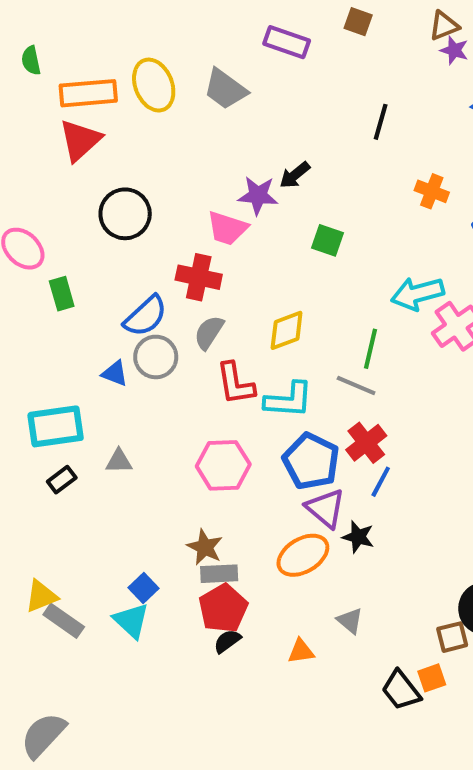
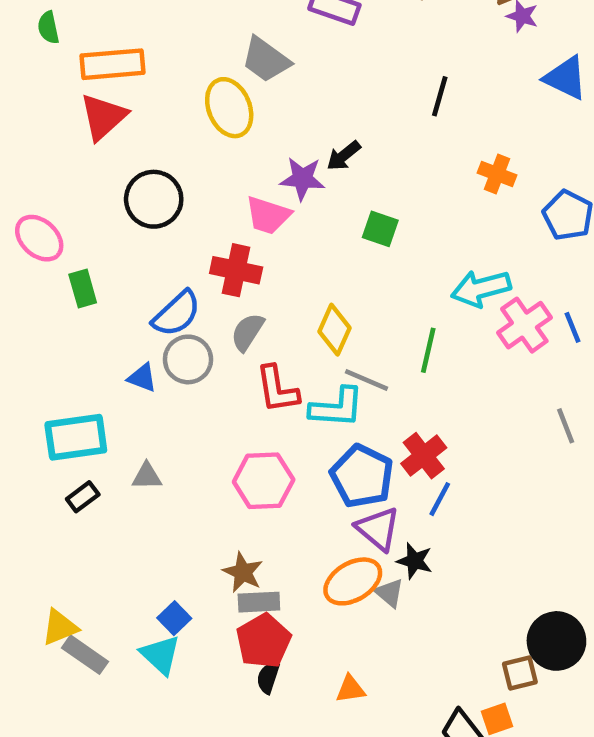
yellow ellipse: (154, 85) -> (229, 108), moved
yellow diamond: (287, 330) -> (334, 330), turned -45
gray line: (356, 386) -> (367, 380), moved
gray triangle: (350, 621) -> (389, 593), moved
black semicircle: (227, 641) -> (268, 678), turned -36

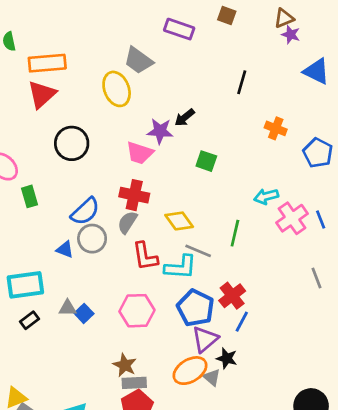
red cross: (236, 270) -> (134, 195), moved
cyan arrow: (481, 288) -> (266, 196), size x0.7
yellow diamond: (334, 330) -> (179, 221), turned -60
purple triangle: (378, 529) -> (205, 339), turned 40
blue square: (174, 618) -> (84, 313), moved

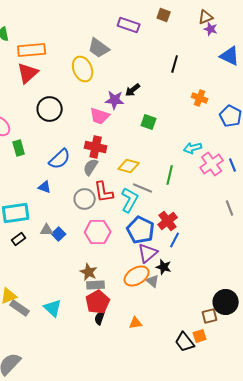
yellow diamond: (179, 221) -> (129, 166), turned -40
gray circle: (92, 239) -> (85, 199), moved
cyan L-shape: (180, 267) -> (130, 200), turned -65

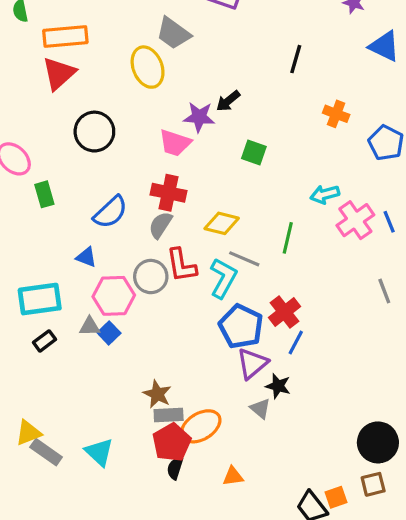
pink hexagon: (98, 232) -> (114, 296), moved
orange ellipse: (137, 276) -> (201, 426), moved
brown square: (210, 316) -> (373, 484), moved

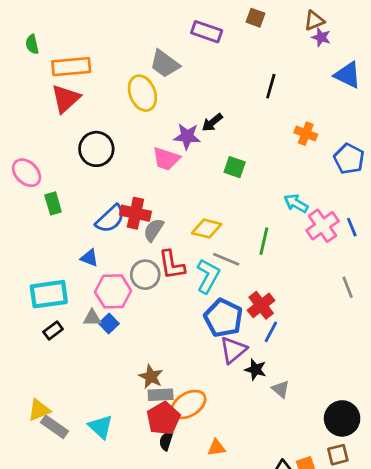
red cross: (169, 193) -> (135, 213), moved
cyan arrow: (325, 194) -> (296, 203), turned 45
gray triangle: (260, 409) -> (281, 389), moved

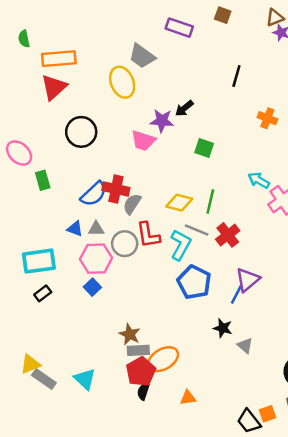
green line: (264, 241) -> (210, 201), moved
red cross: (261, 305) -> (228, 235), moved
gray triangle: (92, 318) -> (96, 229), moved
purple triangle: (233, 350) -> (248, 280), moved

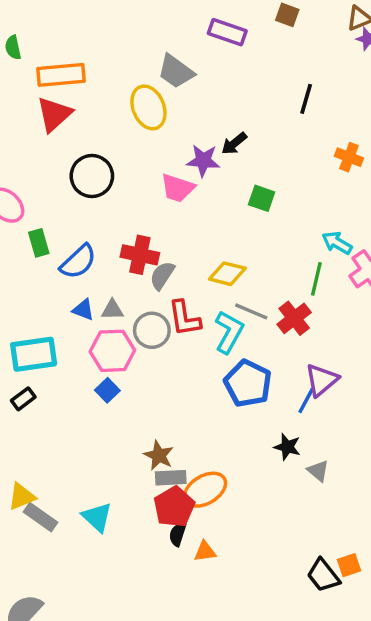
blue semicircle: (94, 194) -> (78, 262), moved
green line: (210, 201) -> (316, 279), moved
black rectangle: (43, 293) -> (23, 399), moved
orange triangle: (188, 398) -> (205, 551), moved

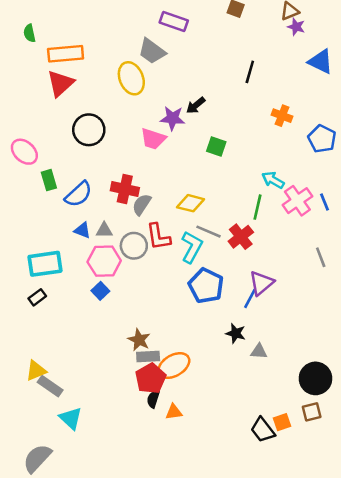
purple rectangle: (227, 32) -> (174, 22), moved
gray triangle: (318, 471) -> (259, 351), turned -36
cyan triangle: (97, 517) -> (71, 418), moved

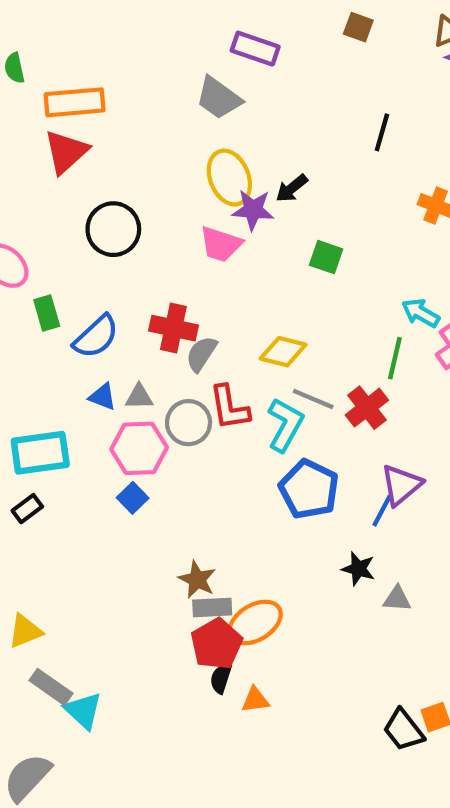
yellow ellipse: (131, 78) -> (229, 178), moved
gray rectangle: (50, 386) -> (51, 687), moved

